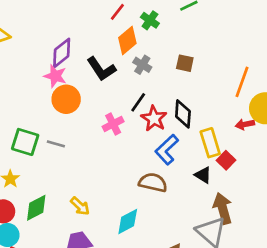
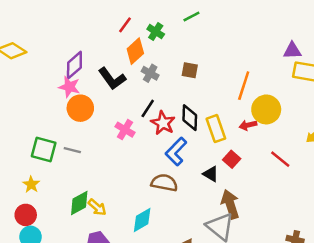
pink cross: (113, 124) -> (125, 130), turned -30
yellow rectangle: (210, 143) -> (216, 129), moved
green diamond: (36, 208) -> (79, 203), moved

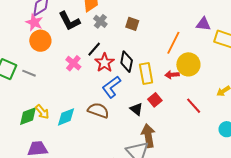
purple triangle: (292, 51) -> (203, 24), moved
yellow arrow: (97, 207) -> (42, 112), moved
cyan diamond: (142, 220) -> (66, 117), moved

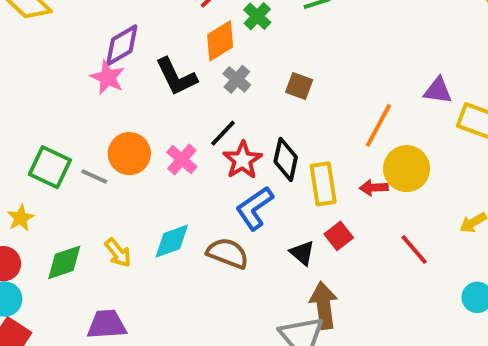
orange circle: (40, 41) -> (129, 154), moved
green diamond: (28, 116) -> (64, 262), moved
cyan diamond: (66, 117) -> (172, 241), moved

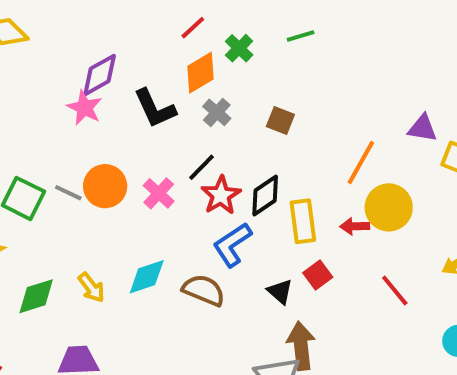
black diamond: (286, 159) -> (265, 196), turned 42
gray line: (94, 176) -> (68, 193), moved

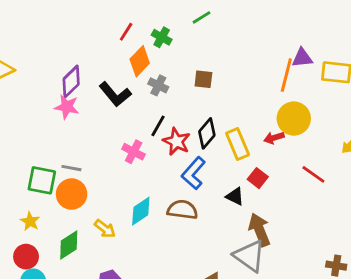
orange line: (361, 163) -> (286, 75), moved
orange circle: (105, 186) -> (72, 194), moved

